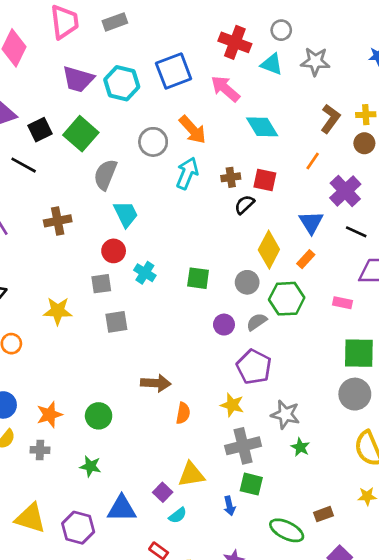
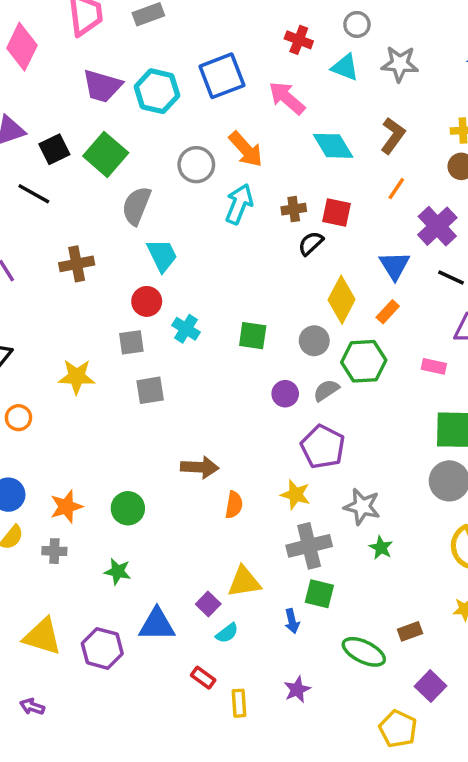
red cross: (235, 42) -> (299, 40), size x0.7
brown L-shape: (330, 119) -> (393, 136), moved

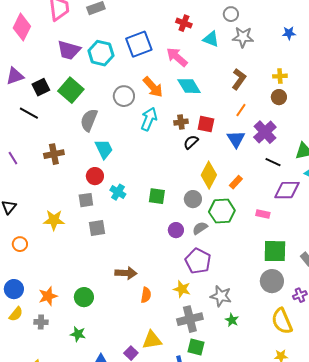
gray circle: (357, 24) -> (231, 14), moved
cyan diamond: (333, 146) -> (189, 86), moved
blue triangle: (395, 266) -> (236, 139), moved

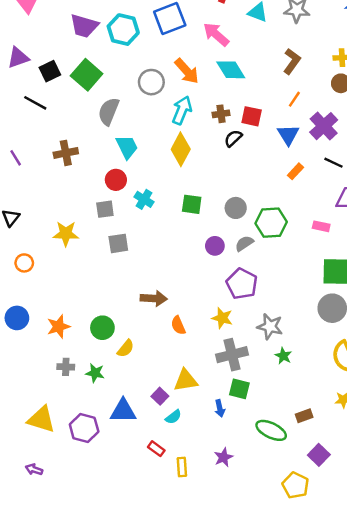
yellow diamond: (209, 175) -> (181, 149), moved
orange rectangle: (236, 182) -> (296, 171), moved
orange semicircle: (146, 295) -> (178, 325), turned 147
yellow semicircle: (16, 314) -> (126, 349), moved
gray cross: (41, 322) -> (66, 367), moved

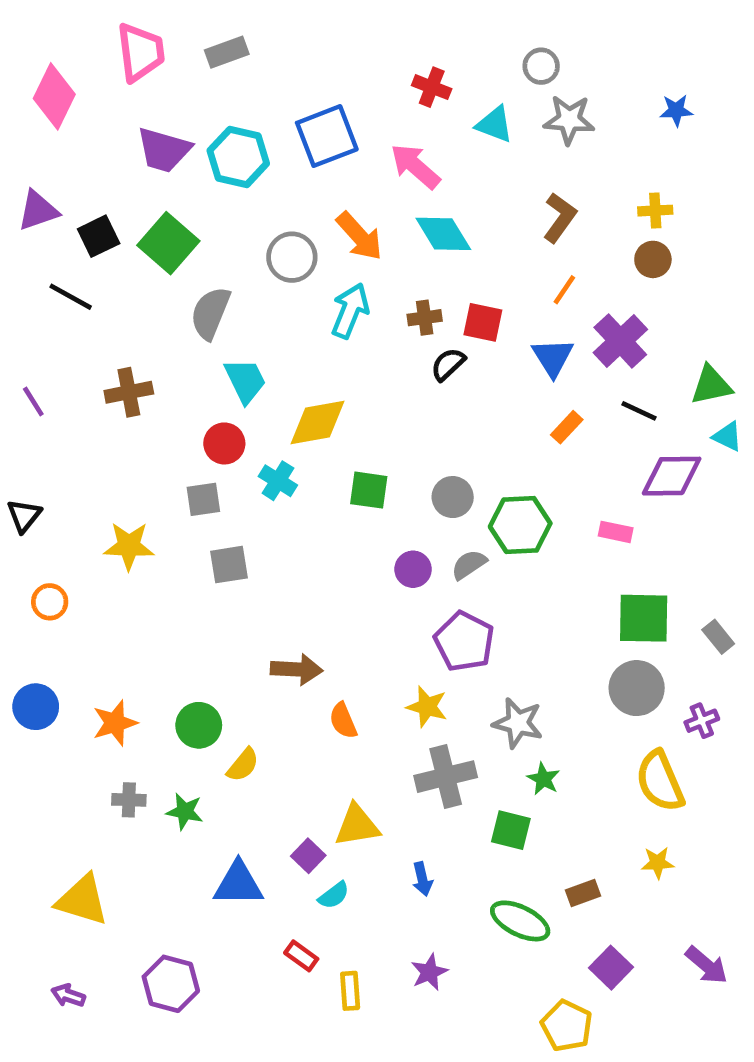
yellow diamond: (181, 149) -> (318, 423), moved, turned 52
green square: (239, 389) -> (511, 830), moved
purple hexagon: (84, 428) -> (171, 984), moved

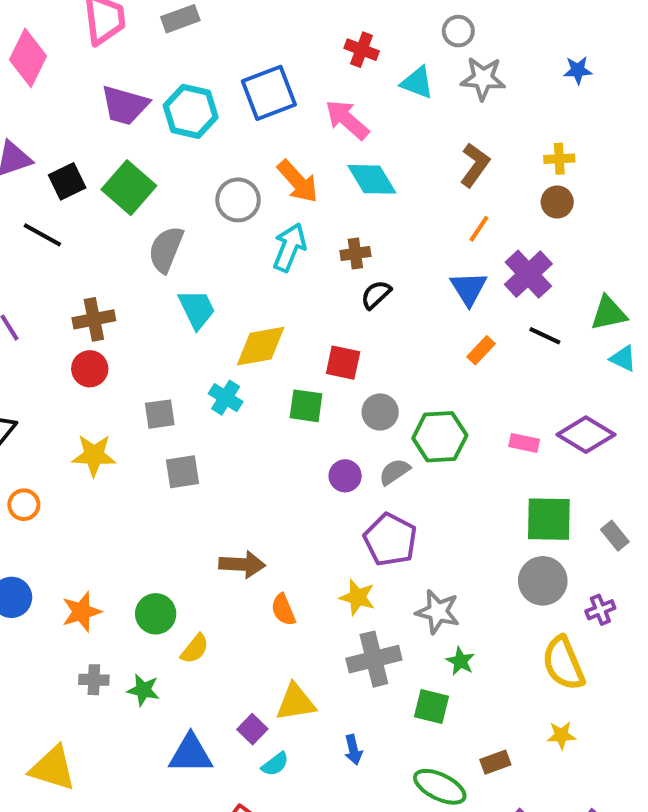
red square: (483, 322) -> (343, 363), moved
red circle: (224, 443) -> (90, 369), moved
purple diamond: (672, 476) -> (586, 435), moved, turned 32

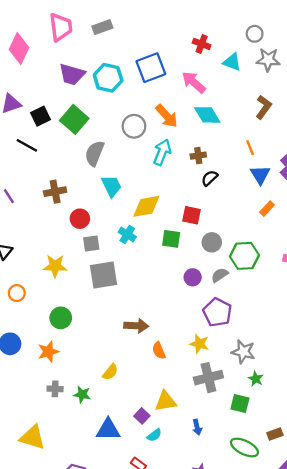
orange line: (479, 229) -> (250, 148), moved, turned -56
red circle: (90, 369) -> (80, 219), moved
gray square: (182, 472) -> (104, 275), size x1.5
green circle: (156, 614) -> (61, 318), moved

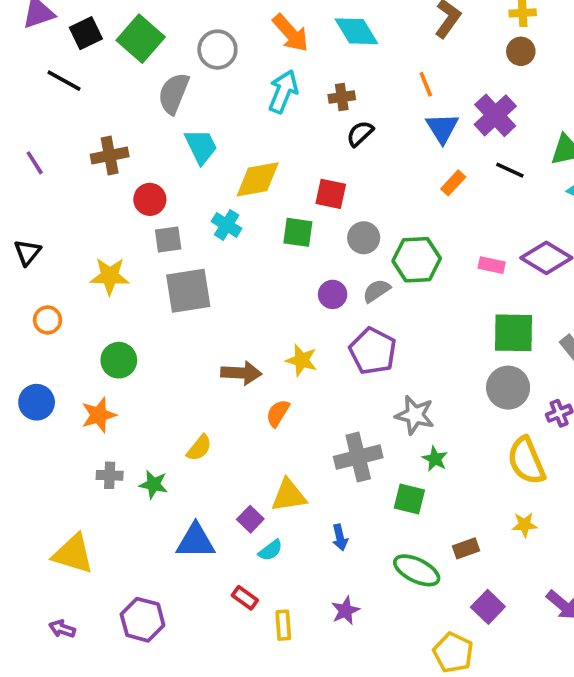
gray circle: (134, 126) -> (217, 50), moved
yellow star: (199, 344) -> (302, 360), moved
orange semicircle: (159, 351) -> (278, 413), turned 54

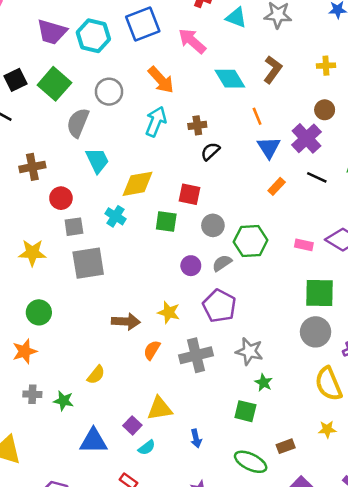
cyan diamond: (356, 31) -> (230, 79), moved
brown circle: (521, 51) -> (325, 110), moved
gray cross: (358, 457) -> (196, 355), moved

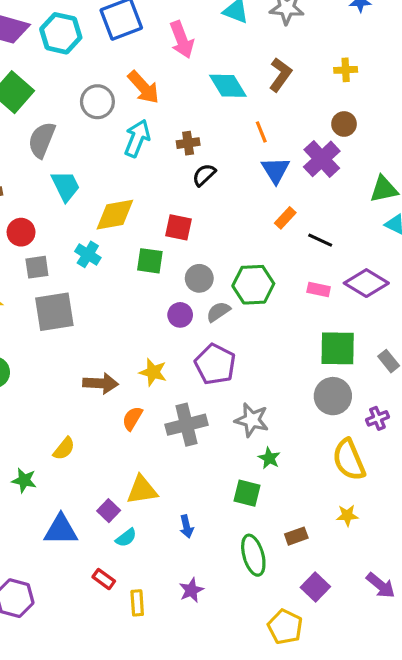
pink arrow: (192, 41) -> (182, 40), turned -152
gray circle: (109, 92) -> (97, 102), moved
black line: (317, 177) -> (320, 240), moved
gray circle: (213, 225) -> (199, 278), moved
green ellipse: (251, 462) -> (253, 555), turned 48

